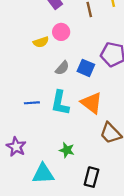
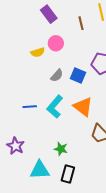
cyan L-shape: (60, 103) -> (55, 107), turned 30
black rectangle: (91, 177) -> (68, 174), moved

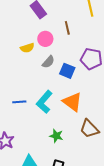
brown line: (81, 23) -> (67, 28), moved
gray semicircle: (57, 75) -> (48, 62), moved
green star: (61, 149) -> (56, 136), moved

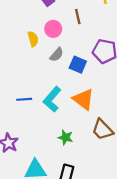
yellow semicircle: (27, 48) -> (33, 39), turned -88

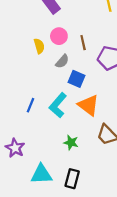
brown line: (78, 17) -> (83, 43), moved
blue square: (78, 65) -> (76, 79), moved
blue line: (24, 99) -> (30, 105), turned -64

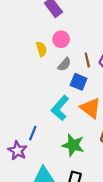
brown line: (83, 43) -> (87, 60), moved
blue line: (30, 105) -> (33, 133), moved
green star: (71, 142) -> (73, 145), size x1.5

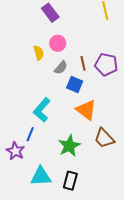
cyan L-shape: (60, 108) -> (42, 110), moved
green star: (73, 145) -> (69, 146), turned 30

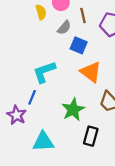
brown line: (83, 63) -> (83, 15), moved
cyan L-shape: (42, 110) -> (44, 72), turned 30
black rectangle: (70, 181) -> (91, 136), moved

